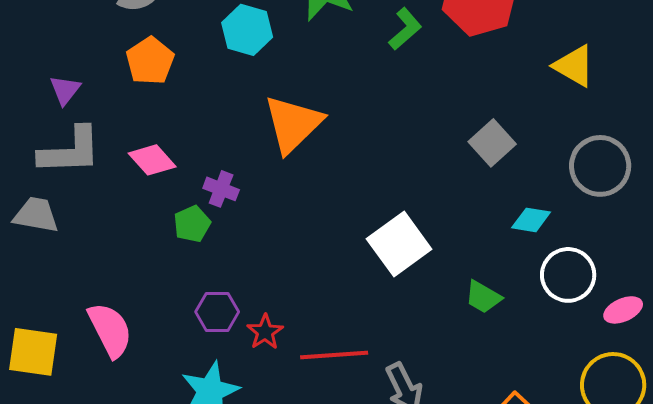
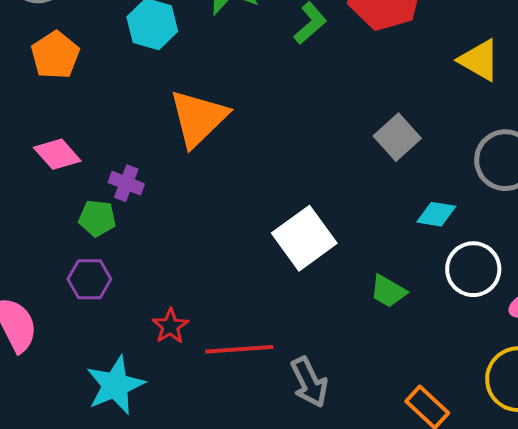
green pentagon: (192, 224) -> (97, 218), turned 30
purple hexagon: (217, 312) -> (89, 279), moved

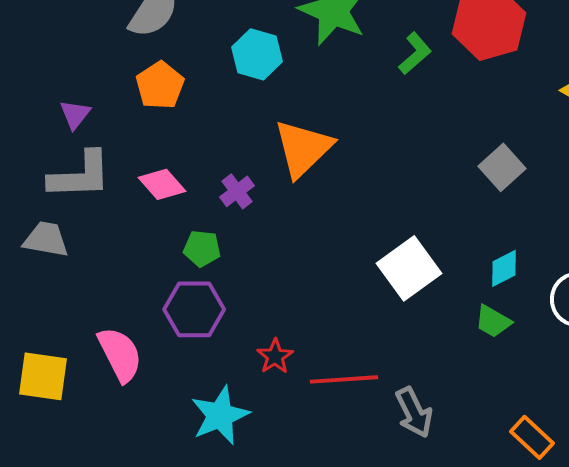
purple cross: (126, 183) -> (237, 191), moved, turned 32
cyan diamond: (436, 214) -> (504, 268), moved, turned -36
purple hexagon: (89, 279) -> (194, 309), size x1.4

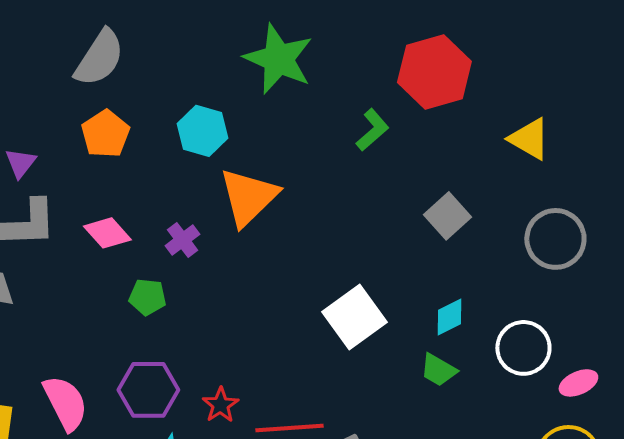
green L-shape: (415, 53) -> (372, 130), moved
cyan hexagon: (257, 54) -> (202, 131), moved
purple hexagon: (194, 309) -> (148, 390), moved

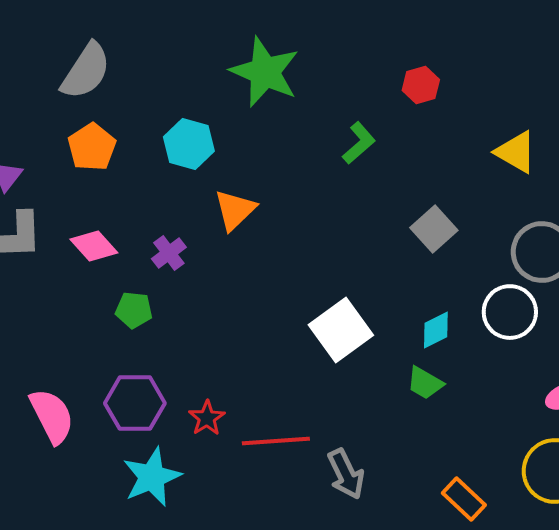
red hexagon: (434, 72) -> (421, 85), size x0.5
orange triangle: (248, 197) -> (235, 210), size x0.7
white circle: (523, 348) -> (510, 312), moved

